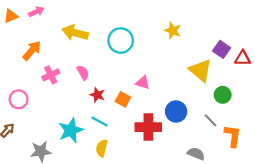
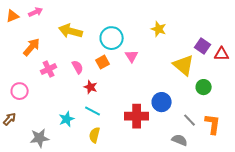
pink triangle: (143, 83) -> (132, 56), moved, turned 40
orange square: (123, 99) -> (103, 62), moved, turned 32
gray line: (210, 120) -> (190, 120), moved
cyan star: (71, 130) -> (67, 119), size x0.7

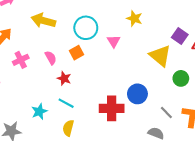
pink triangle: (132, 56) -> (114, 41), moved

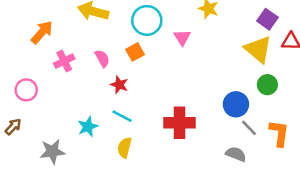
purple square: (180, 36) -> (267, 19), moved
yellow triangle: (160, 56) -> (258, 49), moved
blue circle: (137, 94) -> (236, 104), moved

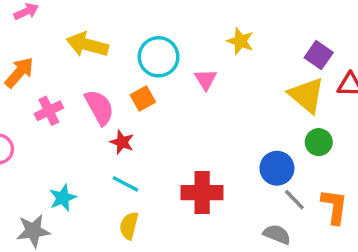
pink semicircle: (102, 58) -> (99, 107), size x1.5
cyan star: (88, 127) -> (63, 198), moved

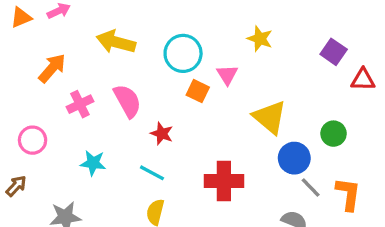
yellow triangle: (307, 95) -> (270, 117), moved
orange square: (143, 99) -> (198, 91), moved, turned -35
red star: (122, 142) -> (162, 134), moved
cyan star: (63, 198) -> (93, 163), moved, turned 30

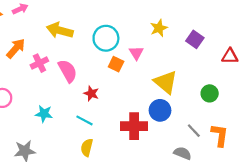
yellow star: (260, 39) -> (159, 28), turned 30
purple square: (334, 52) -> (195, 39), moved
pink cross: (80, 104) -> (39, 63), moved
blue circle: (294, 158) -> (160, 110), moved

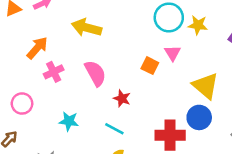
yellow star: (159, 28) -> (198, 25), turned 30
cyan circle: (106, 38) -> (169, 17), moved
pink cross: (39, 63) -> (54, 72), moved

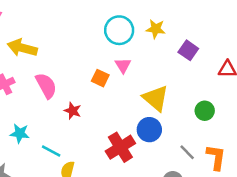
yellow star: (198, 25) -> (156, 29), moved
yellow arrow: (87, 28) -> (22, 48), moved
cyan line: (114, 129) -> (51, 151), moved
red cross: (170, 135) -> (120, 147), turned -32

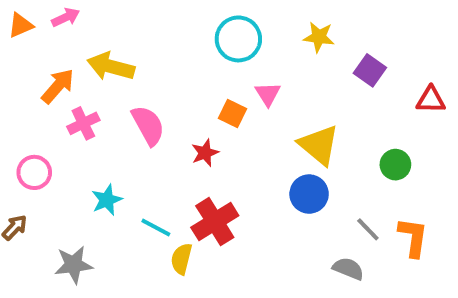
cyan circle: (119, 30) -> (238, 39), moved
red star: (73, 111) -> (205, 153), moved, turned 30
cyan star: (20, 133) -> (107, 200), turned -30
red cross: (120, 147) -> (215, 222), moved

